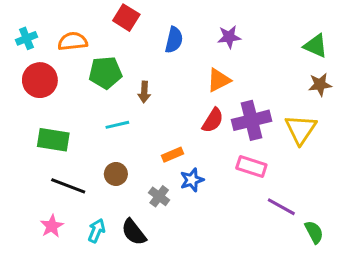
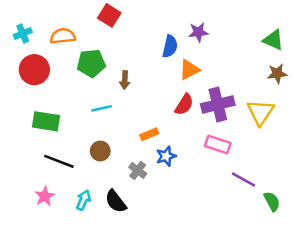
blue semicircle: (174, 40) -> (170, 46), moved

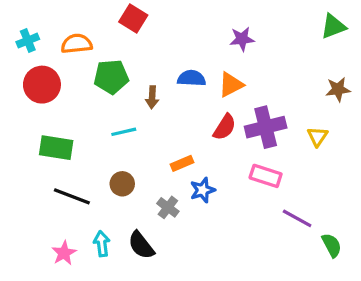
green triangle: (273, 40) -> (333, 26), moved, turned -45
blue semicircle: (170, 46) -> (192, 78), moved, turned -100
yellow triangle: (260, 112) -> (317, 137), size x0.6
pink star: (45, 196) -> (64, 253), moved
cyan arrow: (83, 200) -> (102, 244), turned -30

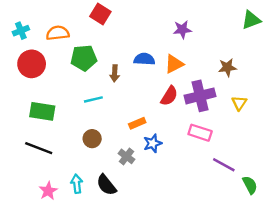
brown star: (338, 89) -> (227, 67), moved
black line: (72, 196) -> (39, 148), moved

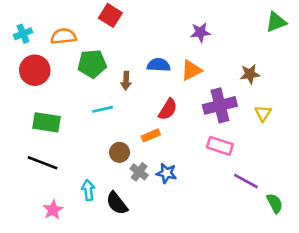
red semicircle: (169, 96) -> (168, 109), moved
brown circle: (92, 139) -> (120, 152), moved
blue star: (153, 143) -> (166, 173), moved, turned 30
cyan arrow: (77, 184) -> (88, 190), moved

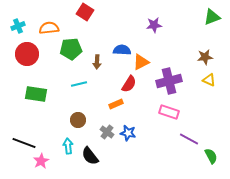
orange triangle: (191, 70) -> (141, 62), moved
brown star: (250, 74) -> (205, 57), moved
yellow triangle: (263, 113) -> (209, 80), moved, turned -40
brown circle: (120, 152) -> (78, 120), moved
black line: (43, 163) -> (24, 143), moved

